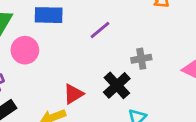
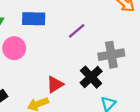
gray cross: (141, 59) -> (111, 55), size x1.5

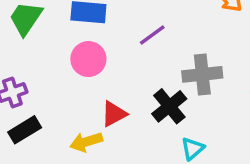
pink circle: (14, 48) -> (88, 59), moved

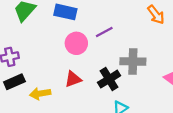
pink circle: (88, 59) -> (76, 43), moved
yellow arrow: (86, 142) -> (40, 94), moved

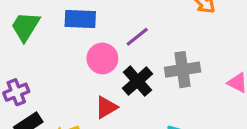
black cross: (109, 79) -> (137, 81), moved

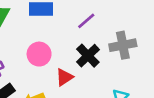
pink circle: (102, 58) -> (39, 54), moved

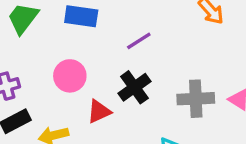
gray cross: (123, 45) -> (196, 99), moved

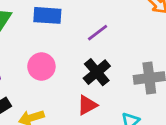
red triangle: (99, 111) -> (87, 105), moved

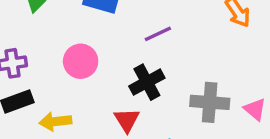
red triangle: (87, 105) -> (127, 120), turned -45

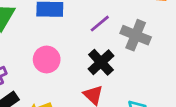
gray cross: (210, 102) -> (136, 35), moved, turned 32

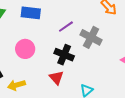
black cross: (101, 62) -> (64, 55), turned -30

